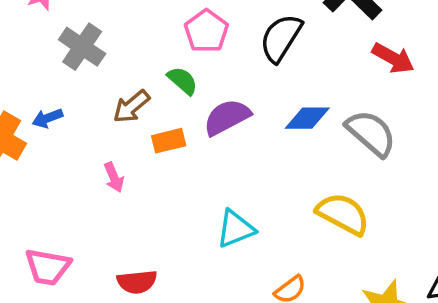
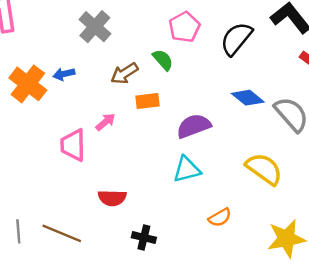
purple semicircle: (227, 117) -> (194, 126), moved
blue diamond: (307, 118) -> (248, 98), turned 32
pink arrow: (114, 177) -> (105, 122), turned -115
pink trapezoid: (48, 267) -> (73, 145), moved, turned 72

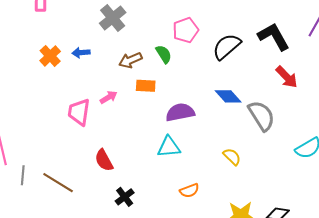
orange cross: (28, 84) -> (50, 56), size x0.7
yellow semicircle: (264, 169) -> (232, 157), size x0.6
red semicircle: (112, 198) -> (104, 160), turned 50
black cross: (144, 237) -> (125, 197), turned 30

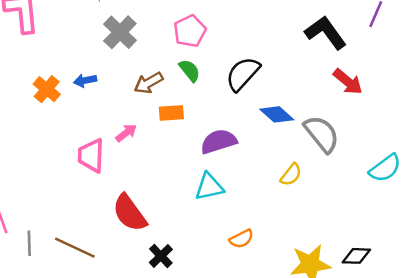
pink pentagon: (186, 30) -> (190, 31), moved
black semicircle: (227, 47) -> (243, 74), moved
yellow semicircle: (232, 157) -> (291, 175), moved, turned 90
red semicircle: (104, 160) -> (130, 213), size x1.4

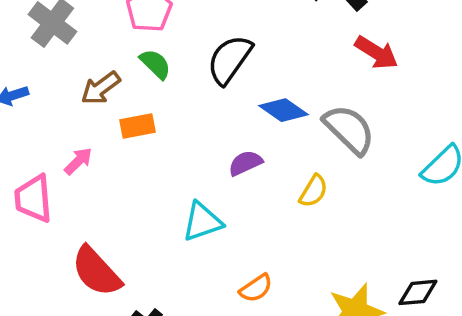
purple semicircle: (219, 141) -> (245, 163), moved, size x0.7

